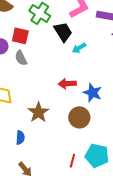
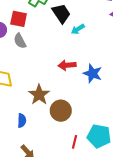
brown circle: (79, 117) -> (61, 111), moved

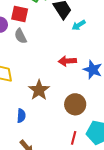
brown circle: (61, 111) -> (75, 104), moved

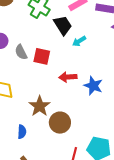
red square: (20, 14) -> (42, 56), moved
brown circle: (75, 104) -> (60, 123), moved

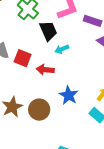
red arrow: (68, 77) -> (45, 70), moved
brown circle: (60, 123) -> (39, 110), moved

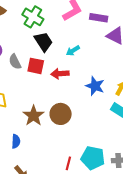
black trapezoid: (48, 31) -> (43, 42), moved
blue star: (69, 95) -> (95, 86), moved

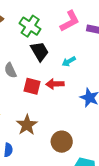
red square: (36, 66) -> (32, 86), moved
brown circle: (61, 114) -> (62, 142), moved

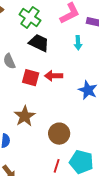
black trapezoid: (40, 51) -> (39, 43), turned -35
cyan arrow: (69, 61) -> (78, 43), moved, turned -64

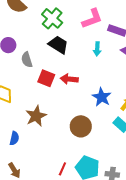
brown circle: (59, 134) -> (81, 126), moved

